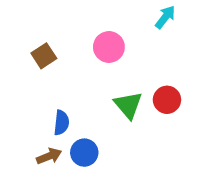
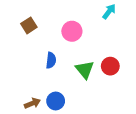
brown square: (44, 56) -> (29, 25), moved
blue semicircle: (61, 123) -> (51, 60), moved

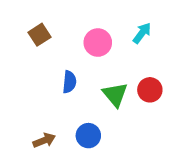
cyan arrow: (109, 11) -> (142, 33), moved
blue circle: (56, 101) -> (88, 136), moved

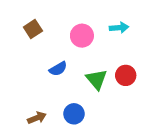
cyan arrow: (142, 33) -> (119, 28), turned 48
blue semicircle: (69, 82) -> (58, 69), turned 54

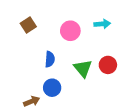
blue semicircle: (58, 69) -> (50, 59), turned -56
blue circle: (74, 114) -> (52, 88), moved

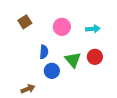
cyan arrow: (102, 24) -> (93, 29), moved
blue circle: (52, 88) -> (52, 71), moved

